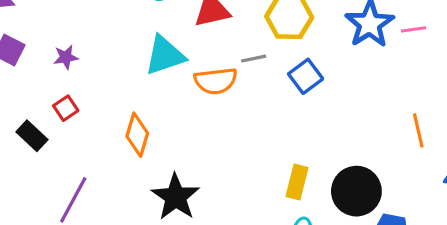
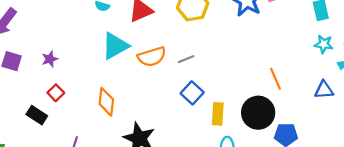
gray line: (254, 59) -> (186, 59), moved
blue square: (306, 76) -> (192, 93), moved
orange line: (418, 130) -> (275, 79), moved

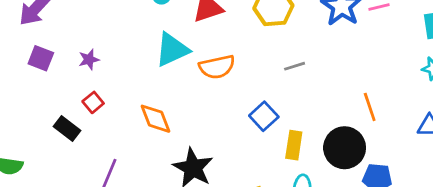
gray line: (186, 59) -> (295, 66), moved
orange diamond: (106, 102) -> (156, 119), turned -32

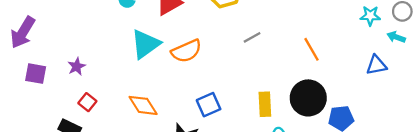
orange line: (370, 107) -> (312, 49), moved
blue square: (264, 116) -> (209, 105), moved, turned 30

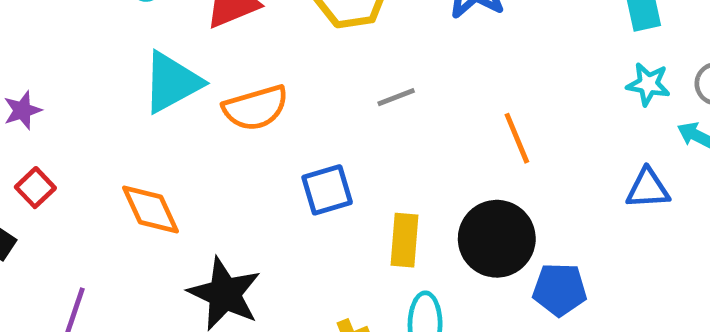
blue square: (209, 105) -> (327, 190), moved

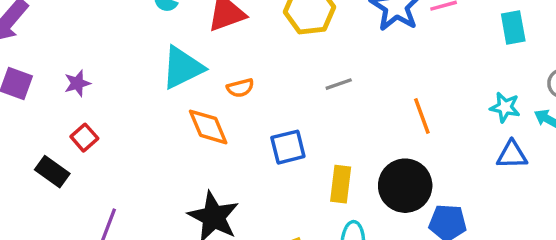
cyan star: (648, 84) -> (505, 107), moved
orange semicircle: (256, 108) -> (240, 88), size x0.6
orange diamond: (150, 209) -> (208, 127), moved

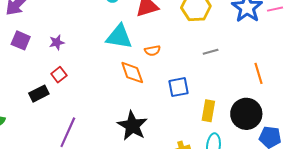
cyan triangle: (182, 68) -> (119, 37), turned 32
black rectangle: (52, 172) -> (39, 94), turned -66

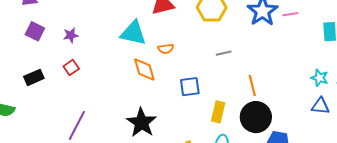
orange line: (259, 73) -> (252, 85), moved
black rectangle: (39, 94) -> (34, 77), moved

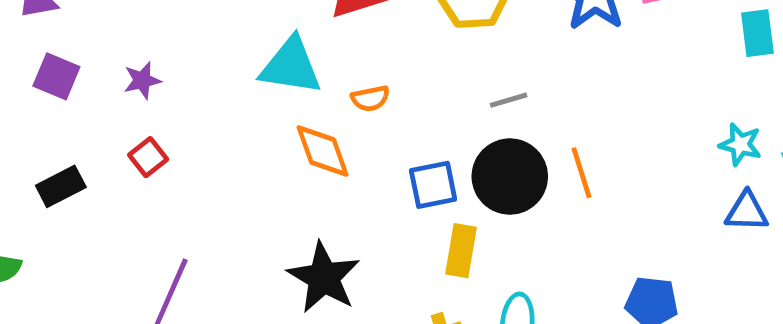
yellow rectangle: (218, 112) -> (461, 251), moved
black circle: (256, 117) -> (510, 177), moved

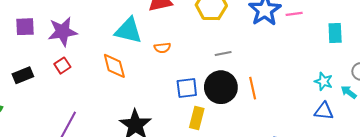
purple square: (56, 76) -> (25, 27), turned -30
purple star: (142, 80) -> (63, 32), size x1.8
orange diamond: (323, 151) -> (114, 66), moved

